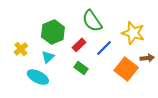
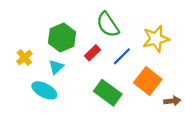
yellow star: (133, 33) -> (156, 39), turned -30
brown arrow: (147, 58) -> (172, 101), moved
green rectangle: (81, 68) -> (108, 93), moved, size x1.6

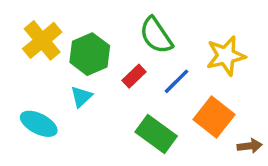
yellow cross: (24, 57) -> (42, 40), moved, size x1.6
cyan ellipse: (44, 90) -> (39, 124), moved

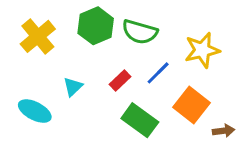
green semicircle: (156, 35) -> (140, 32), turned -40
green hexagon: (90, 54) -> (96, 26), moved
red rectangle: (134, 76) -> (120, 81), moved

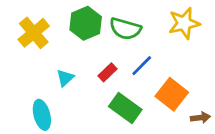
yellow star: (202, 50) -> (184, 23), moved
cyan ellipse: (35, 111) -> (42, 115), moved, turned 48

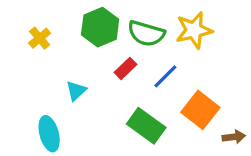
yellow star: (184, 23) -> (194, 30), moved
yellow cross: (34, 33) -> (40, 38), size x0.6
red rectangle: (108, 72) -> (126, 68), moved

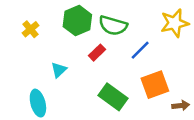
yellow star: (194, 30) -> (175, 23), moved
blue line: (165, 76) -> (140, 50), moved
orange square: (200, 110) -> (155, 85), turned 32

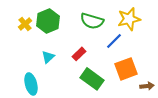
green hexagon: (77, 21) -> (48, 21), moved
yellow star: (175, 23) -> (129, 19), moved
red rectangle: (97, 53) -> (79, 54), moved

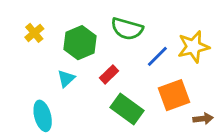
yellow star: (129, 19) -> (193, 47), moved
green hexagon: (48, 21) -> (80, 43), moved

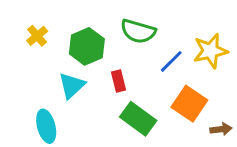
red rectangle: (109, 74) -> (118, 81), turned -60
cyan triangle: (66, 79) -> (72, 86), size x1.4
orange square: (174, 95) -> (189, 104), turned -36

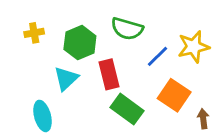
yellow cross: (37, 36) -> (34, 33), turned 30
red rectangle: (118, 81) -> (109, 74), size x1.5
brown arrow: (221, 129) -> (203, 119), turned -90

